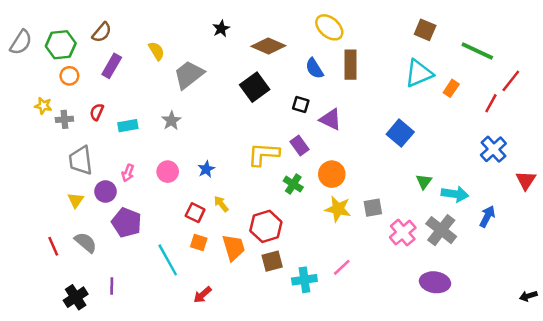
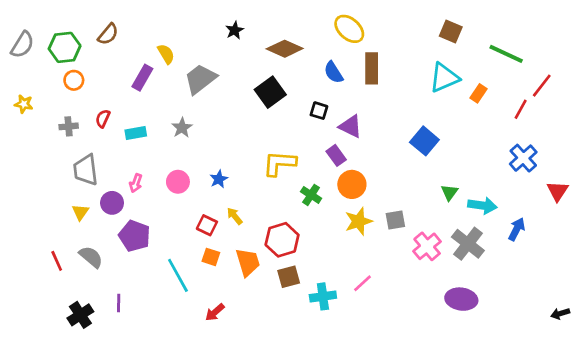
purple rectangle: (112, 66) -> (142, 78), moved
yellow star: (43, 106) -> (24, 104), moved
purple rectangle: (299, 145) -> (336, 155), moved
yellow star: (338, 209) -> (358, 221), turned -30

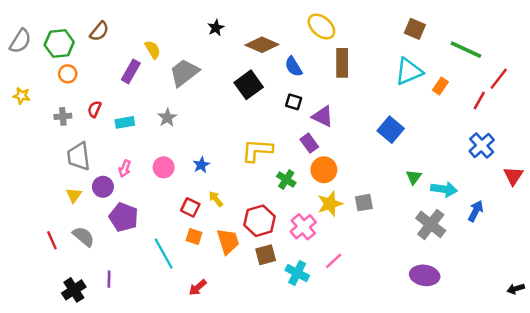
blue semicircle: (333, 72) -> (294, 67), moved
pink cross: (427, 246) -> (303, 227), moved
cyan cross: (323, 296) -> (297, 273), turned 35

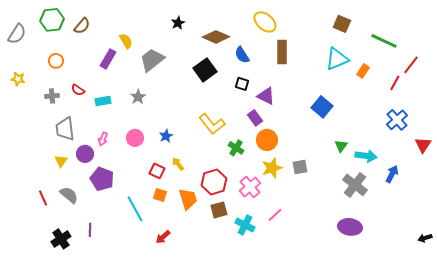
green hexagon: (59, 44) -> (52, 20), moved
red semicircle: (94, 109) -> (78, 90), turned -80
yellow L-shape: (257, 150) -> (212, 124), turned -132

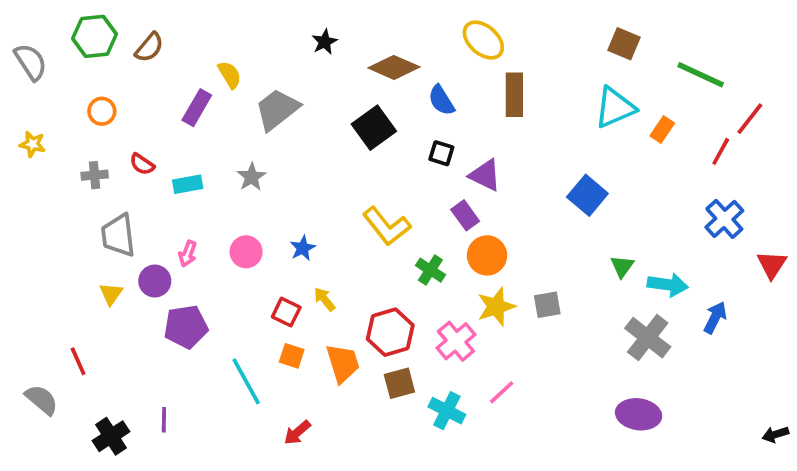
gray semicircle: (17, 34) -> (31, 62), turned -65
purple pentagon: (102, 179) -> (186, 327), turned -30
gray semicircle: (69, 195) -> (42, 400), moved

